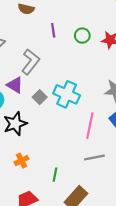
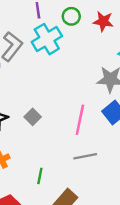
cyan cross: (67, 94) -> (47, 39), moved, turned 35
gray square: (40, 97) -> (33, 117), moved

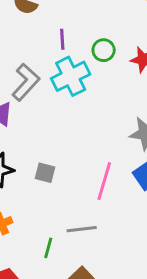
gray square: (33, 117) -> (45, 173), turned -35
gray line: (85, 156) -> (82, 229), moved

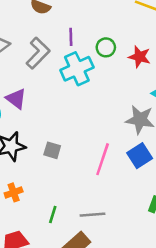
gray L-shape: (26, 82) -> (38, 53), moved
gray line: (82, 229) -> (93, 215), moved

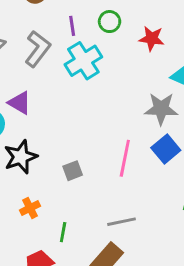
green circle: (106, 47) -> (110, 22), moved
gray square: (52, 150) -> (73, 171), moved, turned -30
green line: (53, 214) -> (63, 232), moved

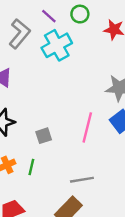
purple line: (72, 26) -> (49, 16), turned -42
green line: (63, 232) -> (31, 167), moved

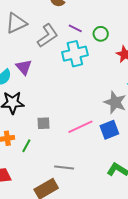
purple line: (49, 16) -> (75, 28), turned -32
pink line: (87, 127) -> (80, 127), turned 35

